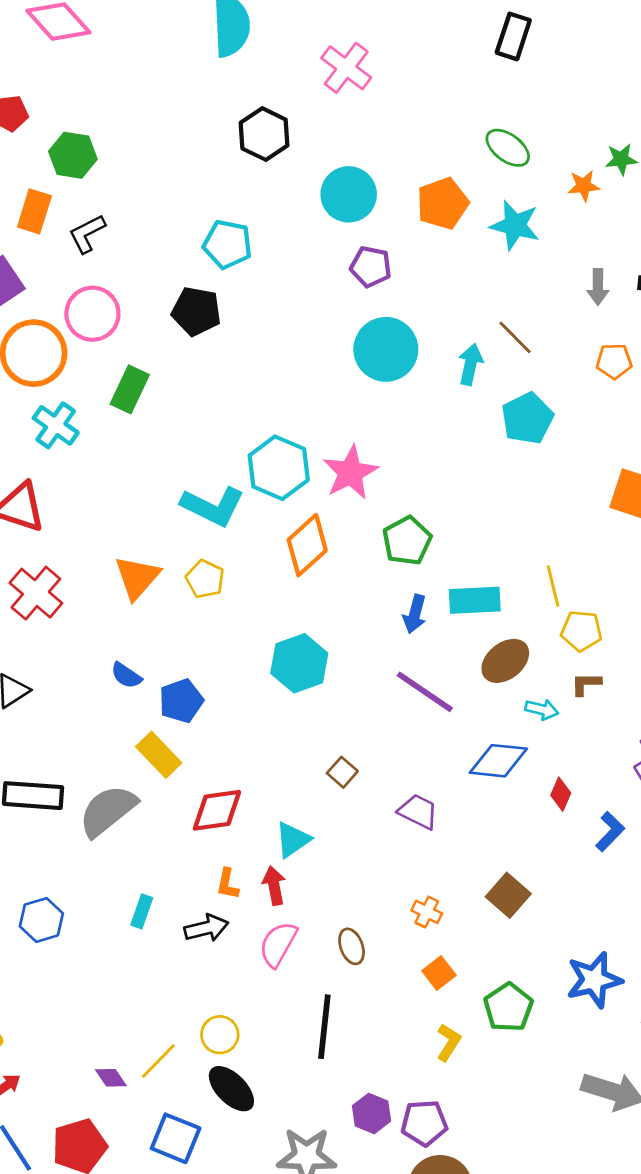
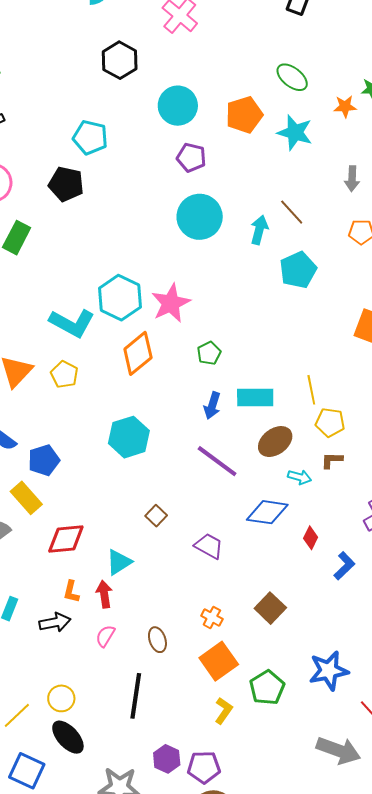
green pentagon: (407, 541) -> (209, 353), size x0.7
pink semicircle: (278, 944) -> (105, 636), size x0.7
orange square: (439, 973) -> (219, 661), size x1.6

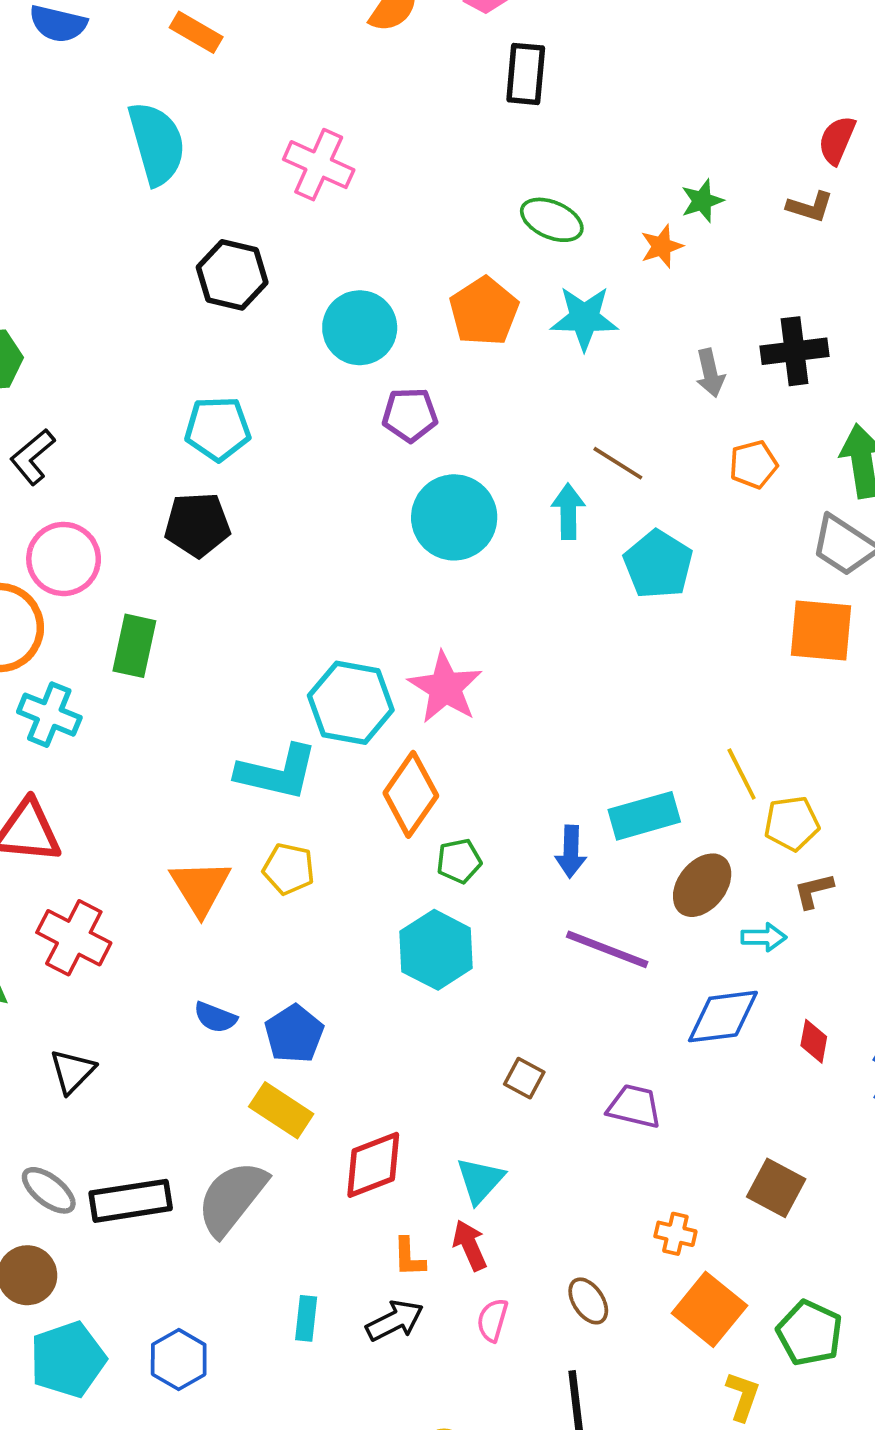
green pentagon: (209, 353) -> (459, 861), moved, turned 30

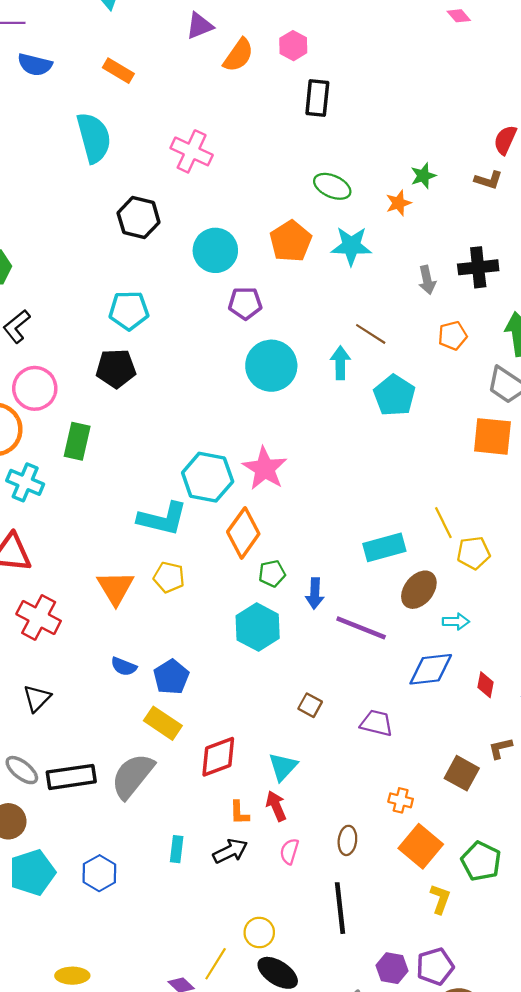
blue arrow: (571, 852) -> (315, 593), moved
brown L-shape: (814, 891) -> (500, 748), moved
brown ellipse: (588, 1301) -> (347, 840), turned 40

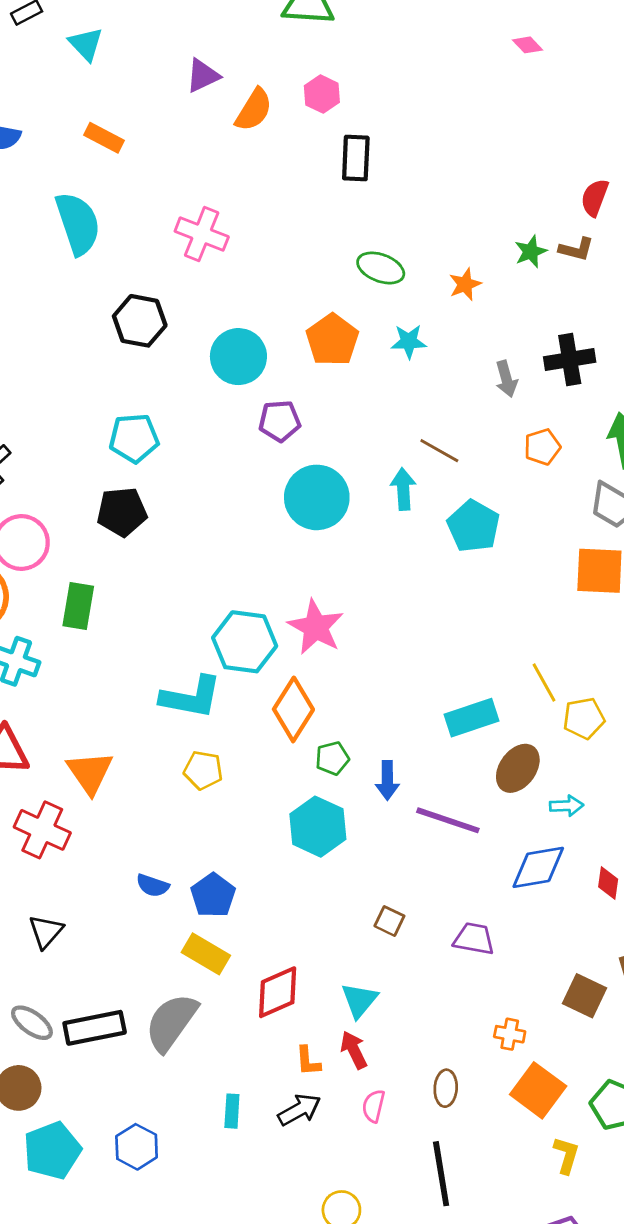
green star: (423, 176) -> (531, 252), moved
cyan star: (351, 246) -> (409, 341), size x0.7
orange triangle: (115, 588) -> (90, 773), moved

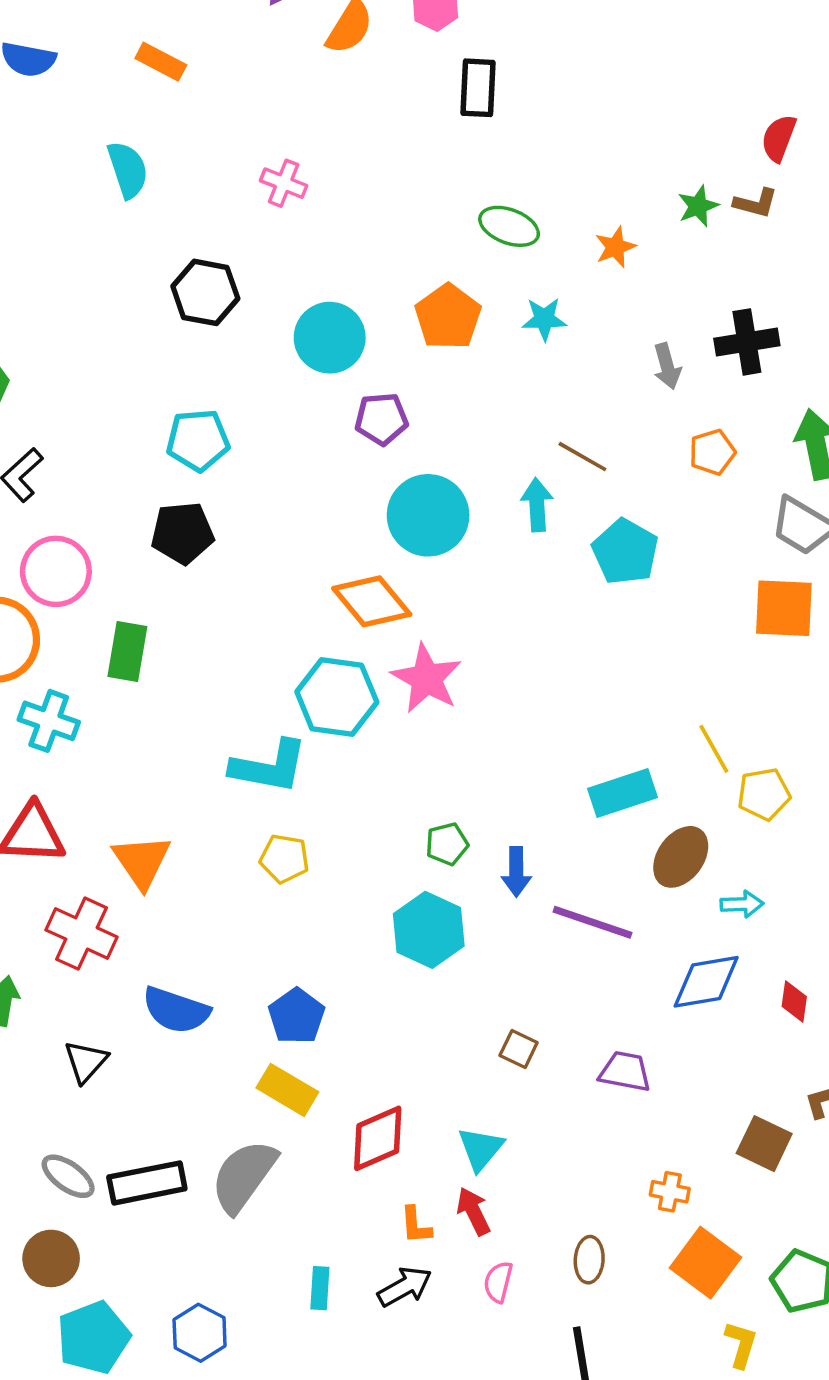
cyan semicircle: (78, 224) -> (128, 170), size x0.7
pink cross: (202, 234) -> (284, 183), size x0.7
orange diamond: (293, 709) -> (372, 601), moved, turned -72
blue semicircle: (153, 886) -> (176, 1010), moved, size x1.6

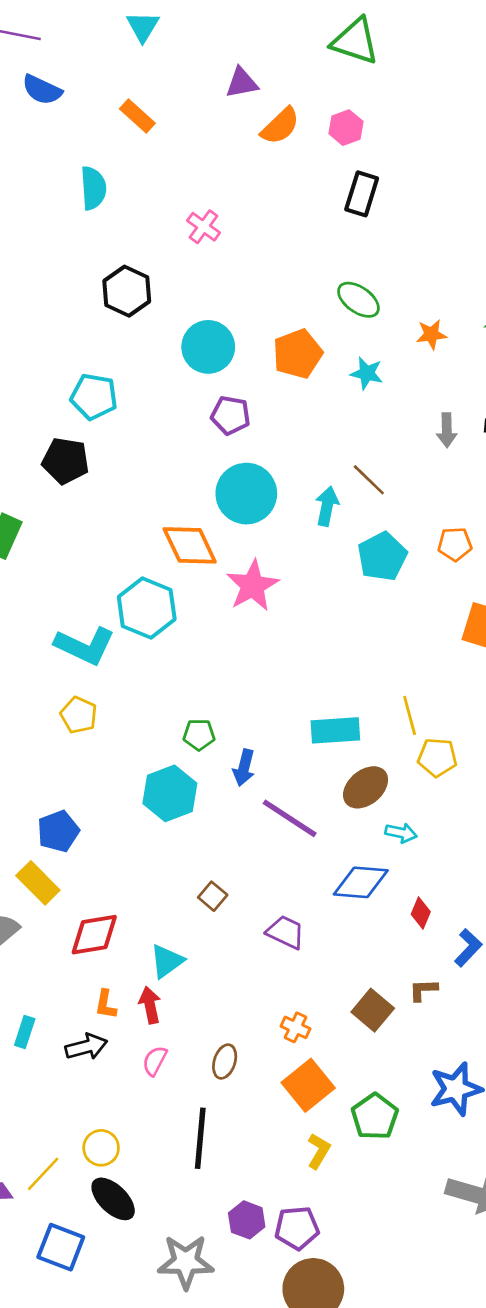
orange pentagon: (712, 452) -> (455, 544), moved
pink star: (426, 678) -> (253, 586), moved

